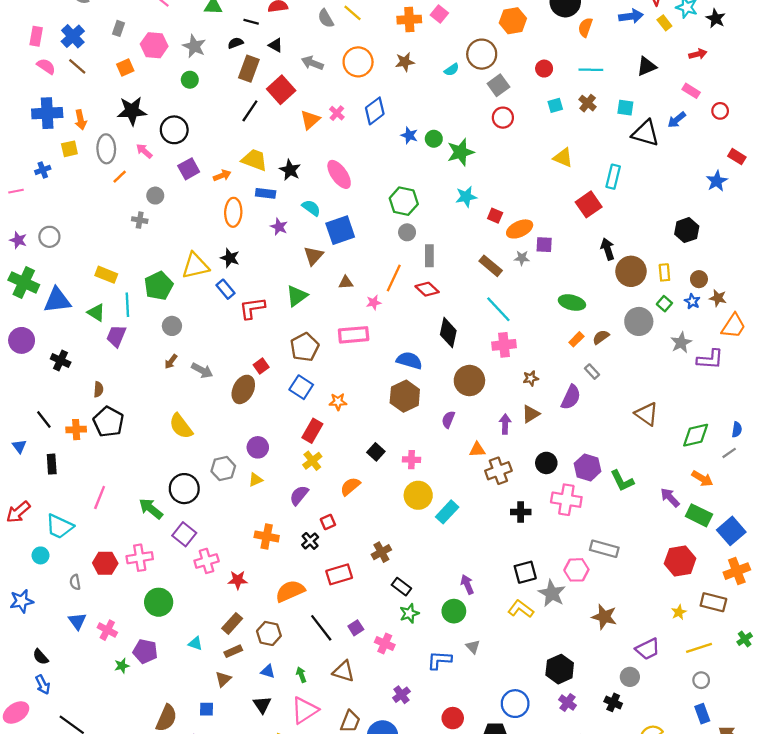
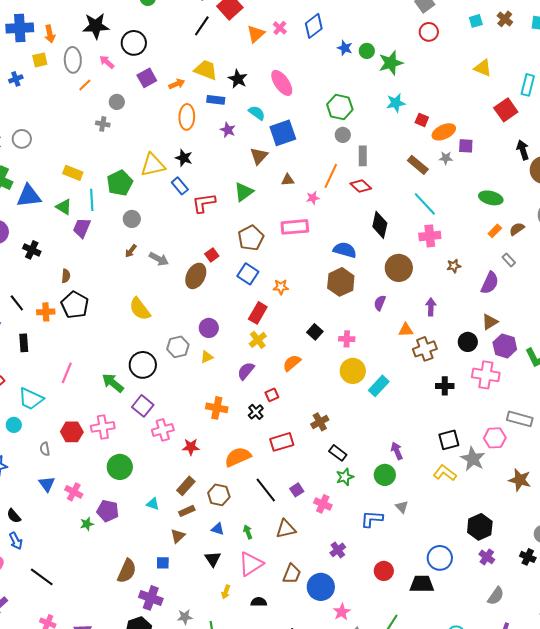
brown triangle: (531, 414) -> (490, 322), moved
brown triangle: (344, 671) -> (286, 529), turned -30

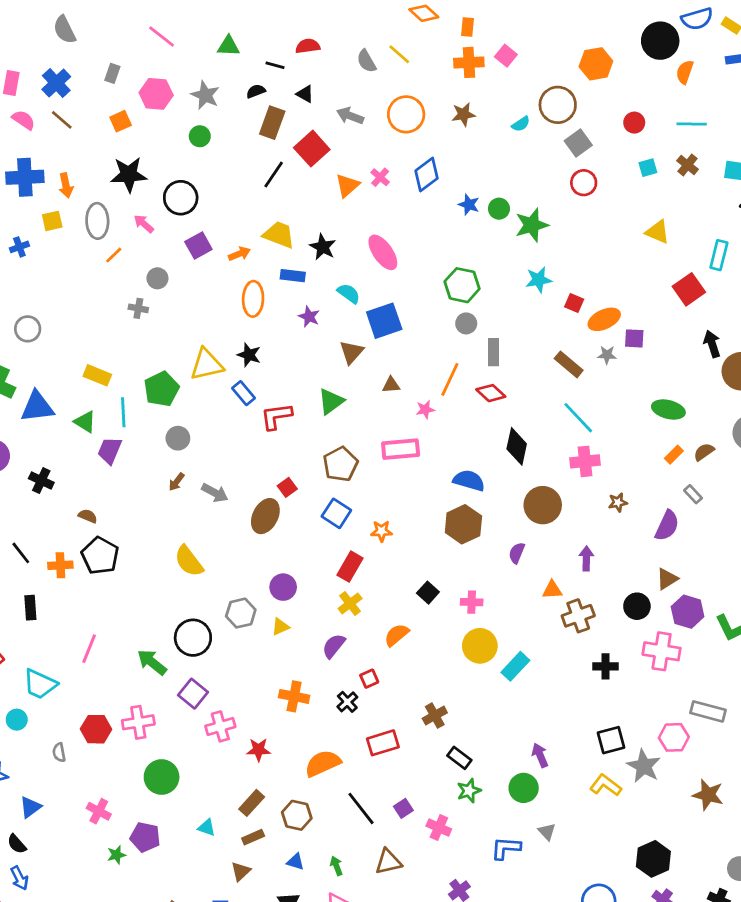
brown semicircle: (66, 276) -> (88, 516), turned -72
blue triangle: (47, 484) -> (30, 807), moved, turned 30

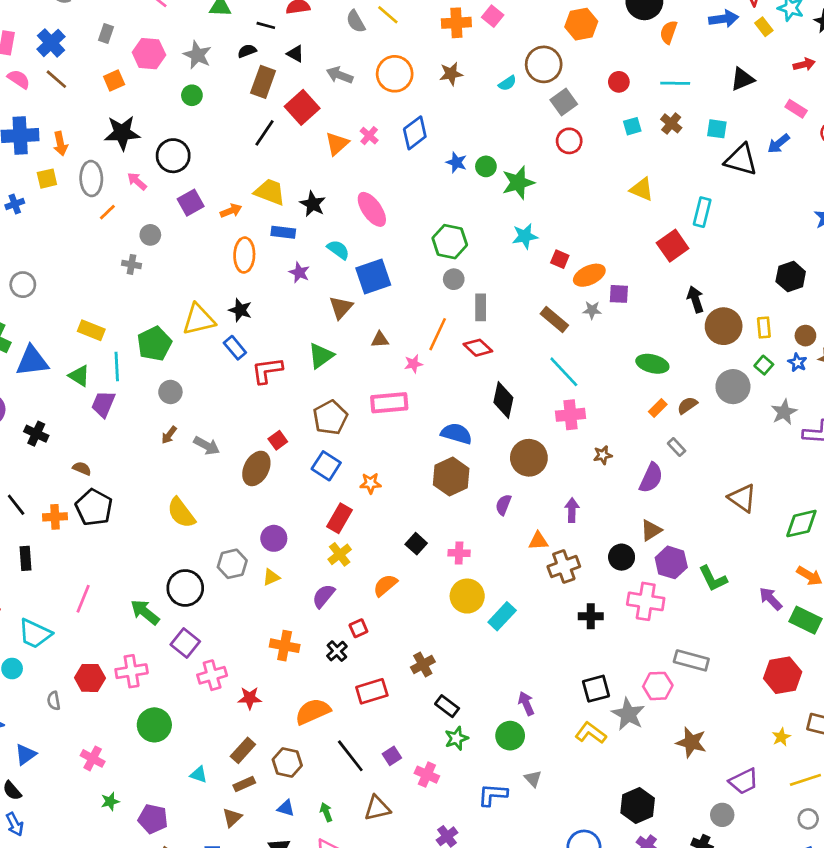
purple pentagon: (145, 837) -> (153, 819), moved

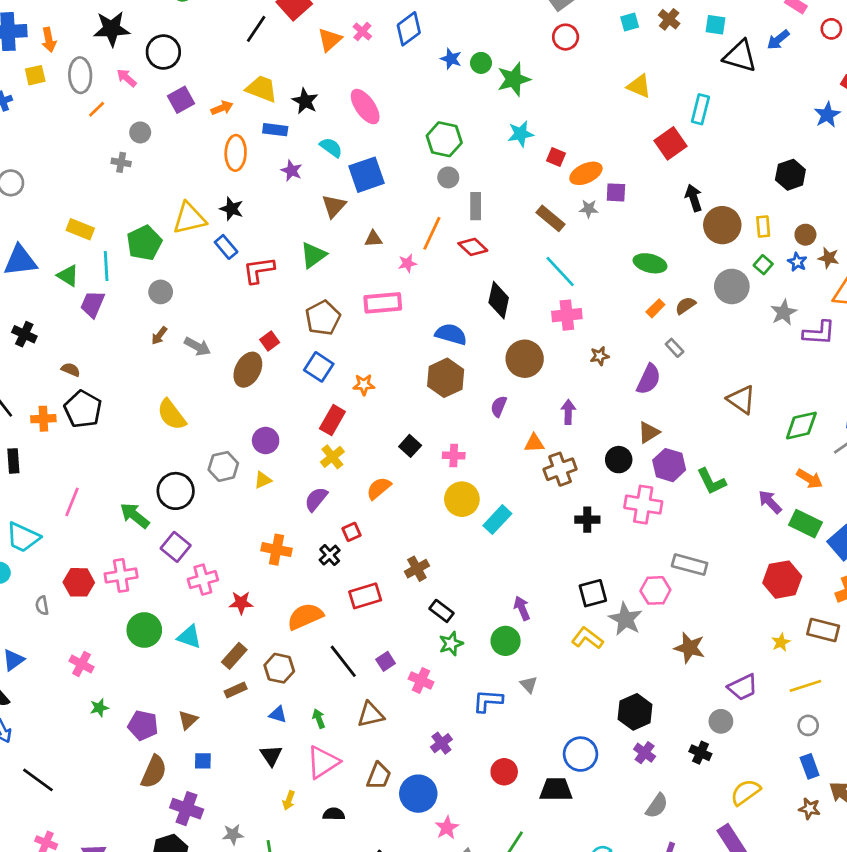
cyan triangle: (199, 775) -> (189, 637), moved, size x1.4
brown triangle: (232, 818) -> (188, 720), moved

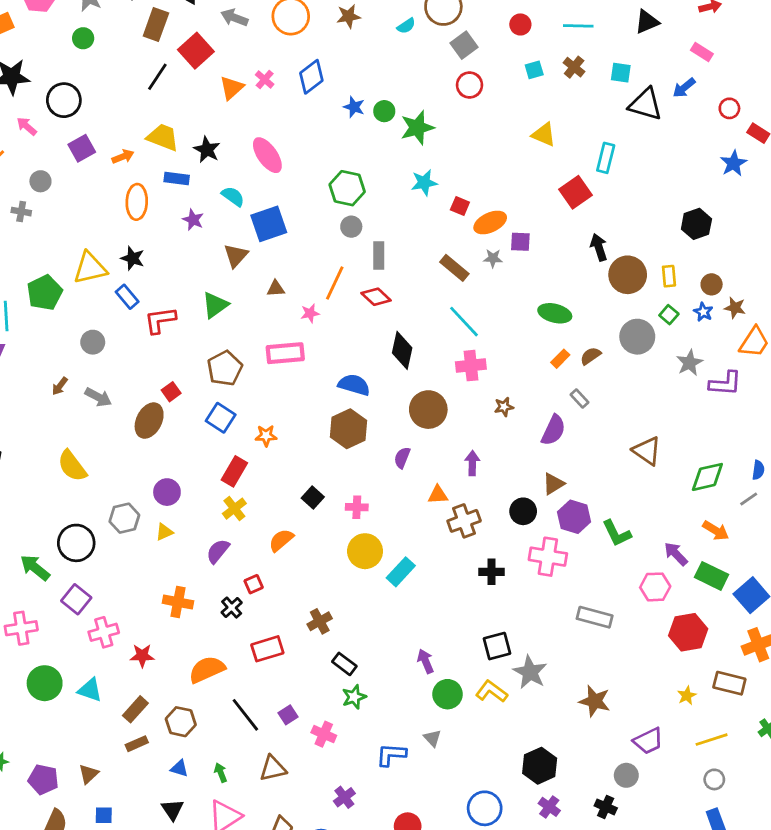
red circle: (831, 29) -> (729, 108), moved
gray circle: (161, 292) -> (93, 342), moved
pink hexagon: (655, 590) -> (655, 587), moved
green circle: (506, 641) -> (448, 694), moved

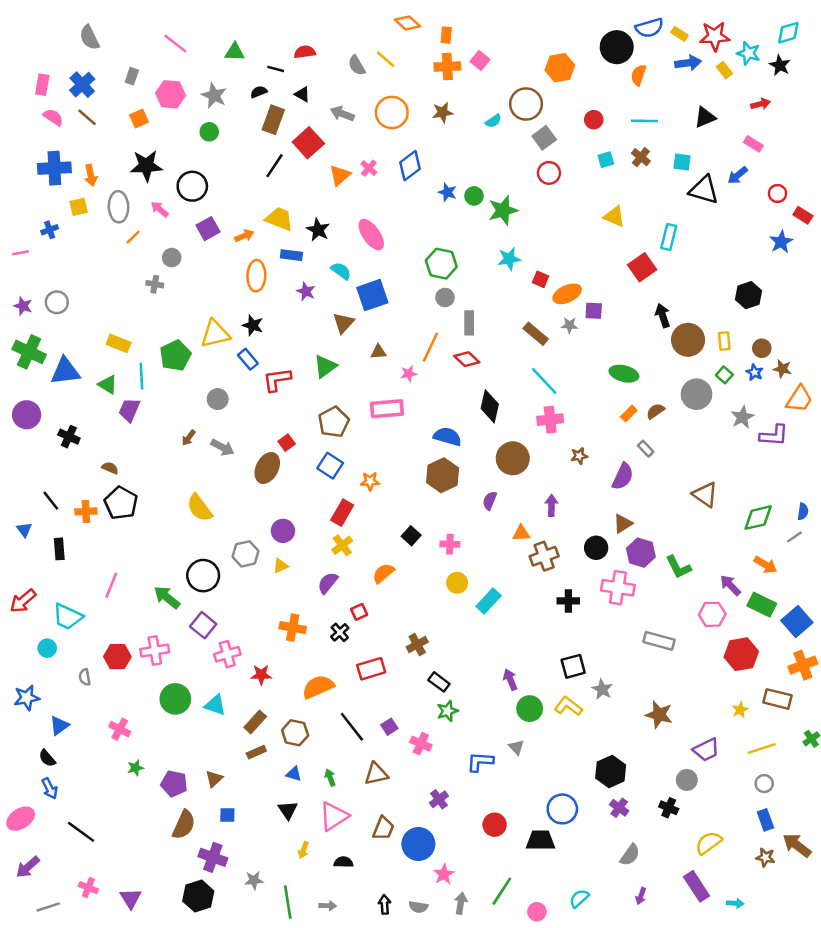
yellow circle: (365, 551) -> (457, 583), size x0.7
gray star: (530, 672) -> (602, 689), size x0.7

